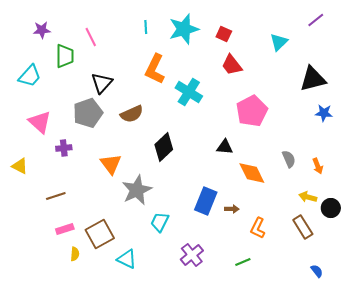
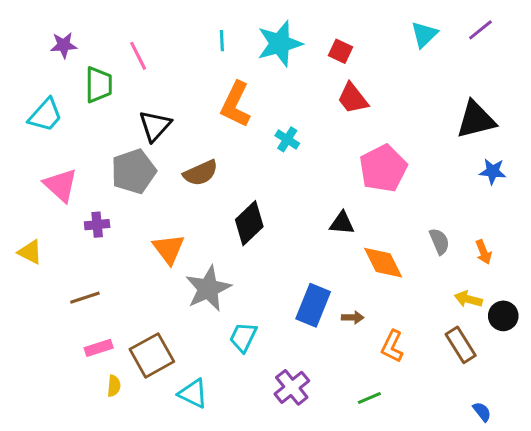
cyan triangle: (279, 42) -> (424, 34), moved
cyan cross: (189, 92) -> (287, 139), size x0.6

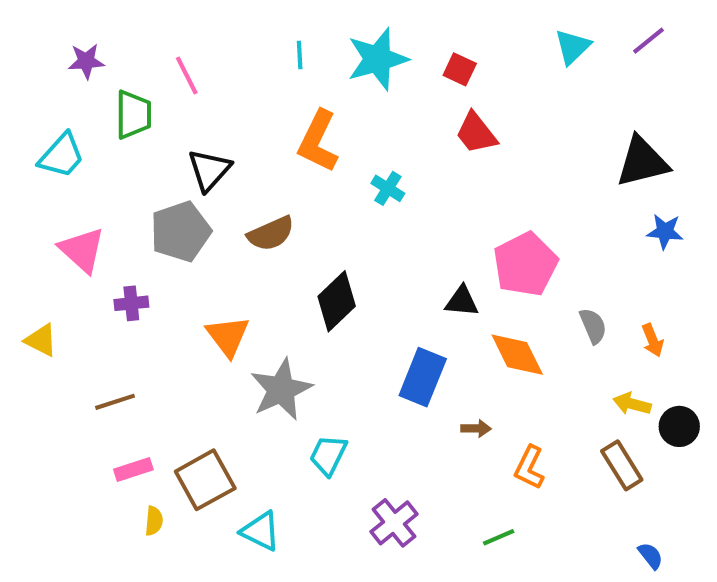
pink pentagon: (383, 168) -> (525, 264), moved
blue rectangle: (313, 305) -> (423, 377), moved

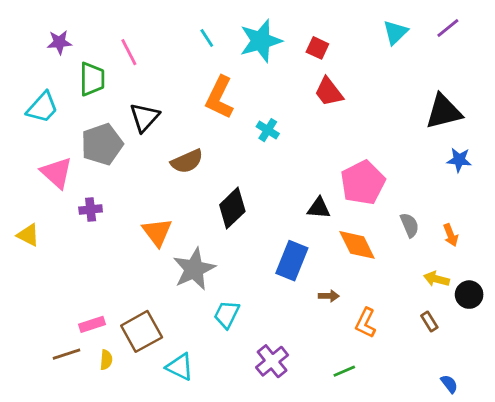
cyan line: (300, 55) -> (207, 38), turned -30
gray pentagon: (181, 231) -> (102, 144), moved
brown line: (115, 402) -> (66, 354), moved
brown rectangle: (622, 465) -> (429, 322), size x0.6

